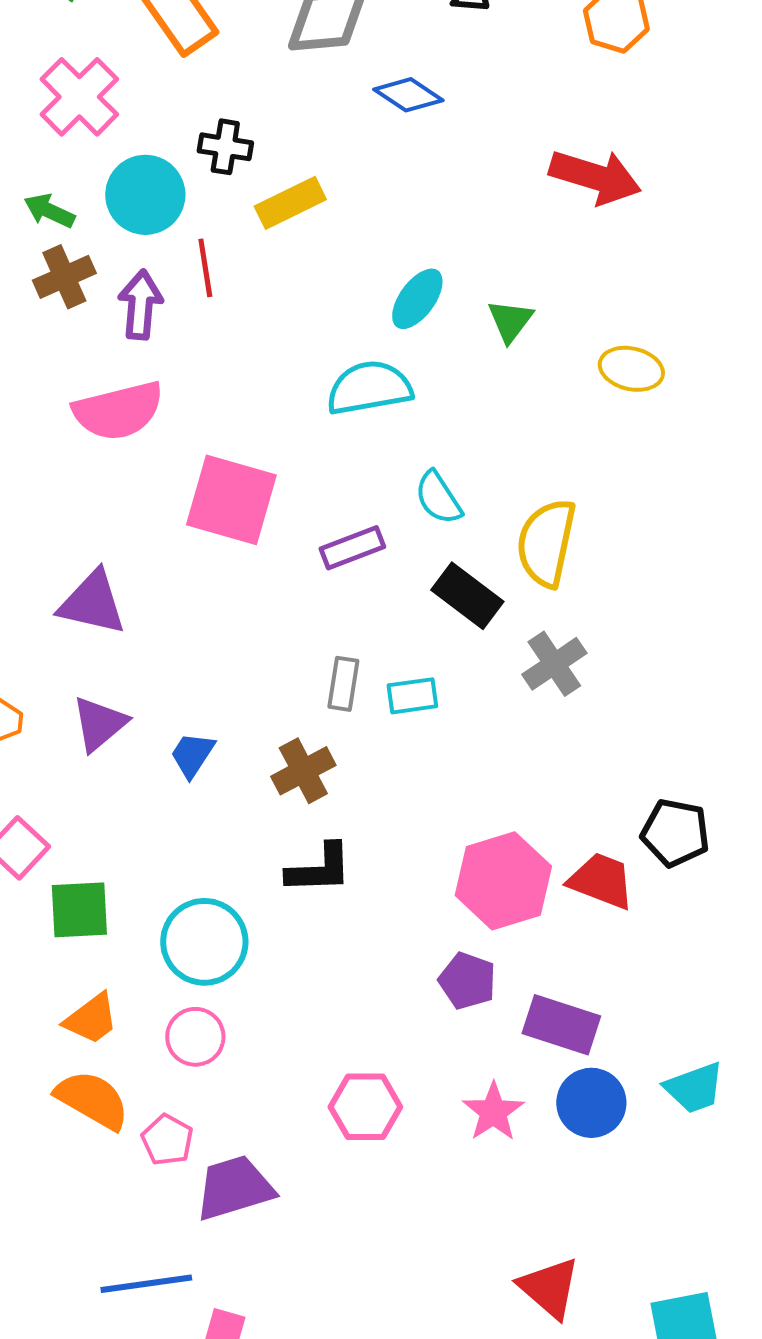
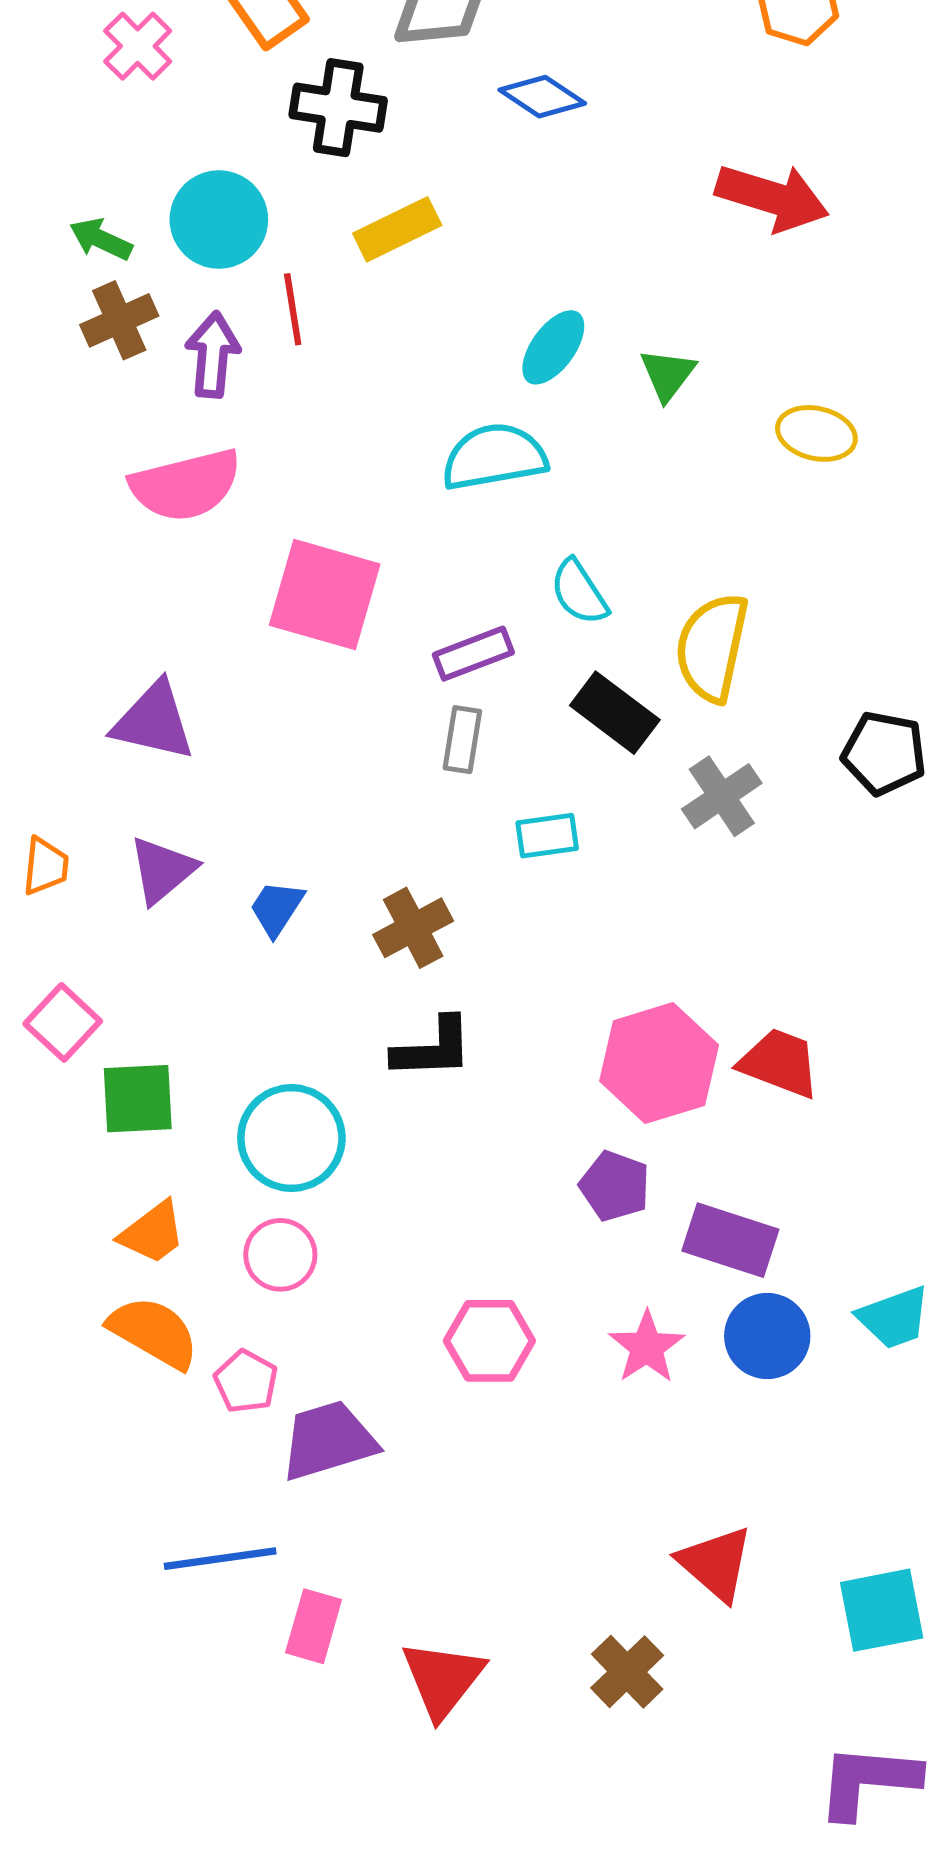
pink cross: (79, 97) -> (138, 46), moved, size x0.7
black cross: (225, 147) -> (338, 108), moved, size x1.4
gray rectangle: (343, 684) -> (462, 740), moved
black pentagon: (675, 833) -> (884, 753), moved

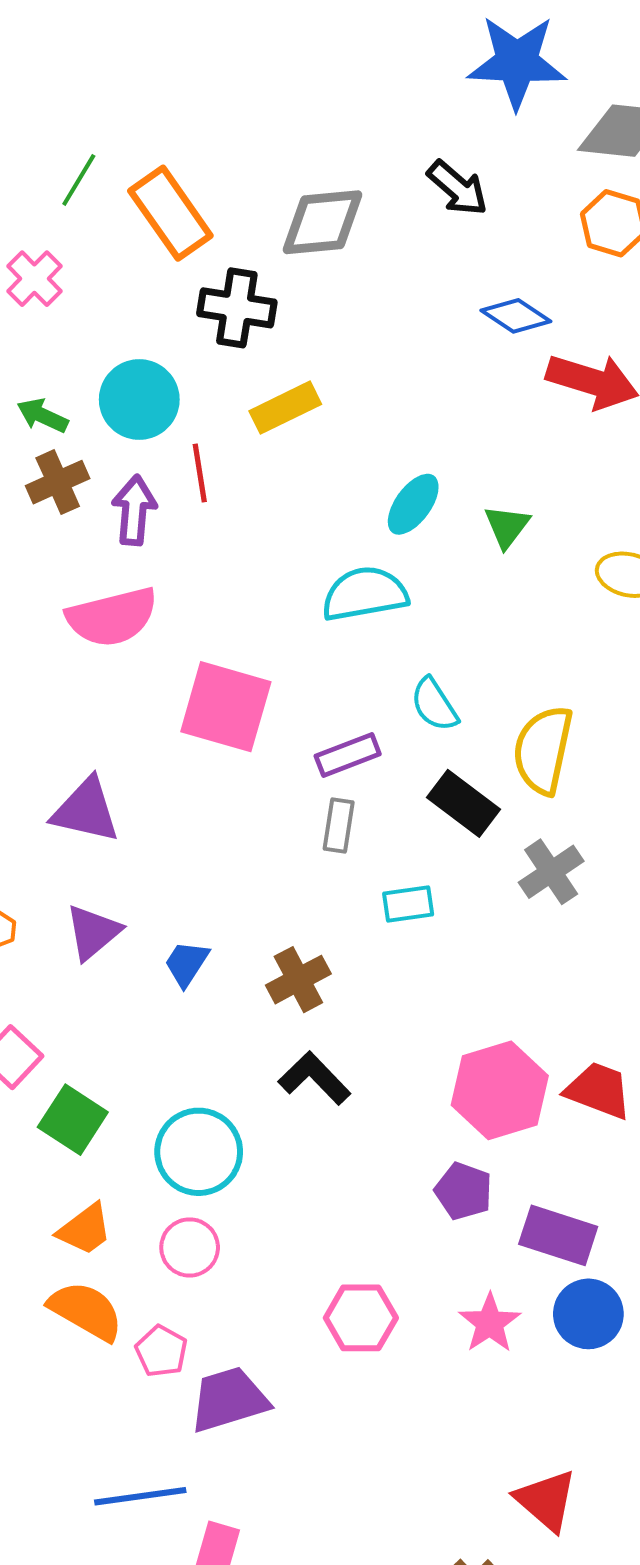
pink cross: (138, 46) -> (34, 279), moved
blue diamond: (542, 97) -> (516, 316), moved
black L-shape: (433, 1048) -> (314, 1078), turned -132
green square: (138, 1099) -> (73, 1120), turned 36

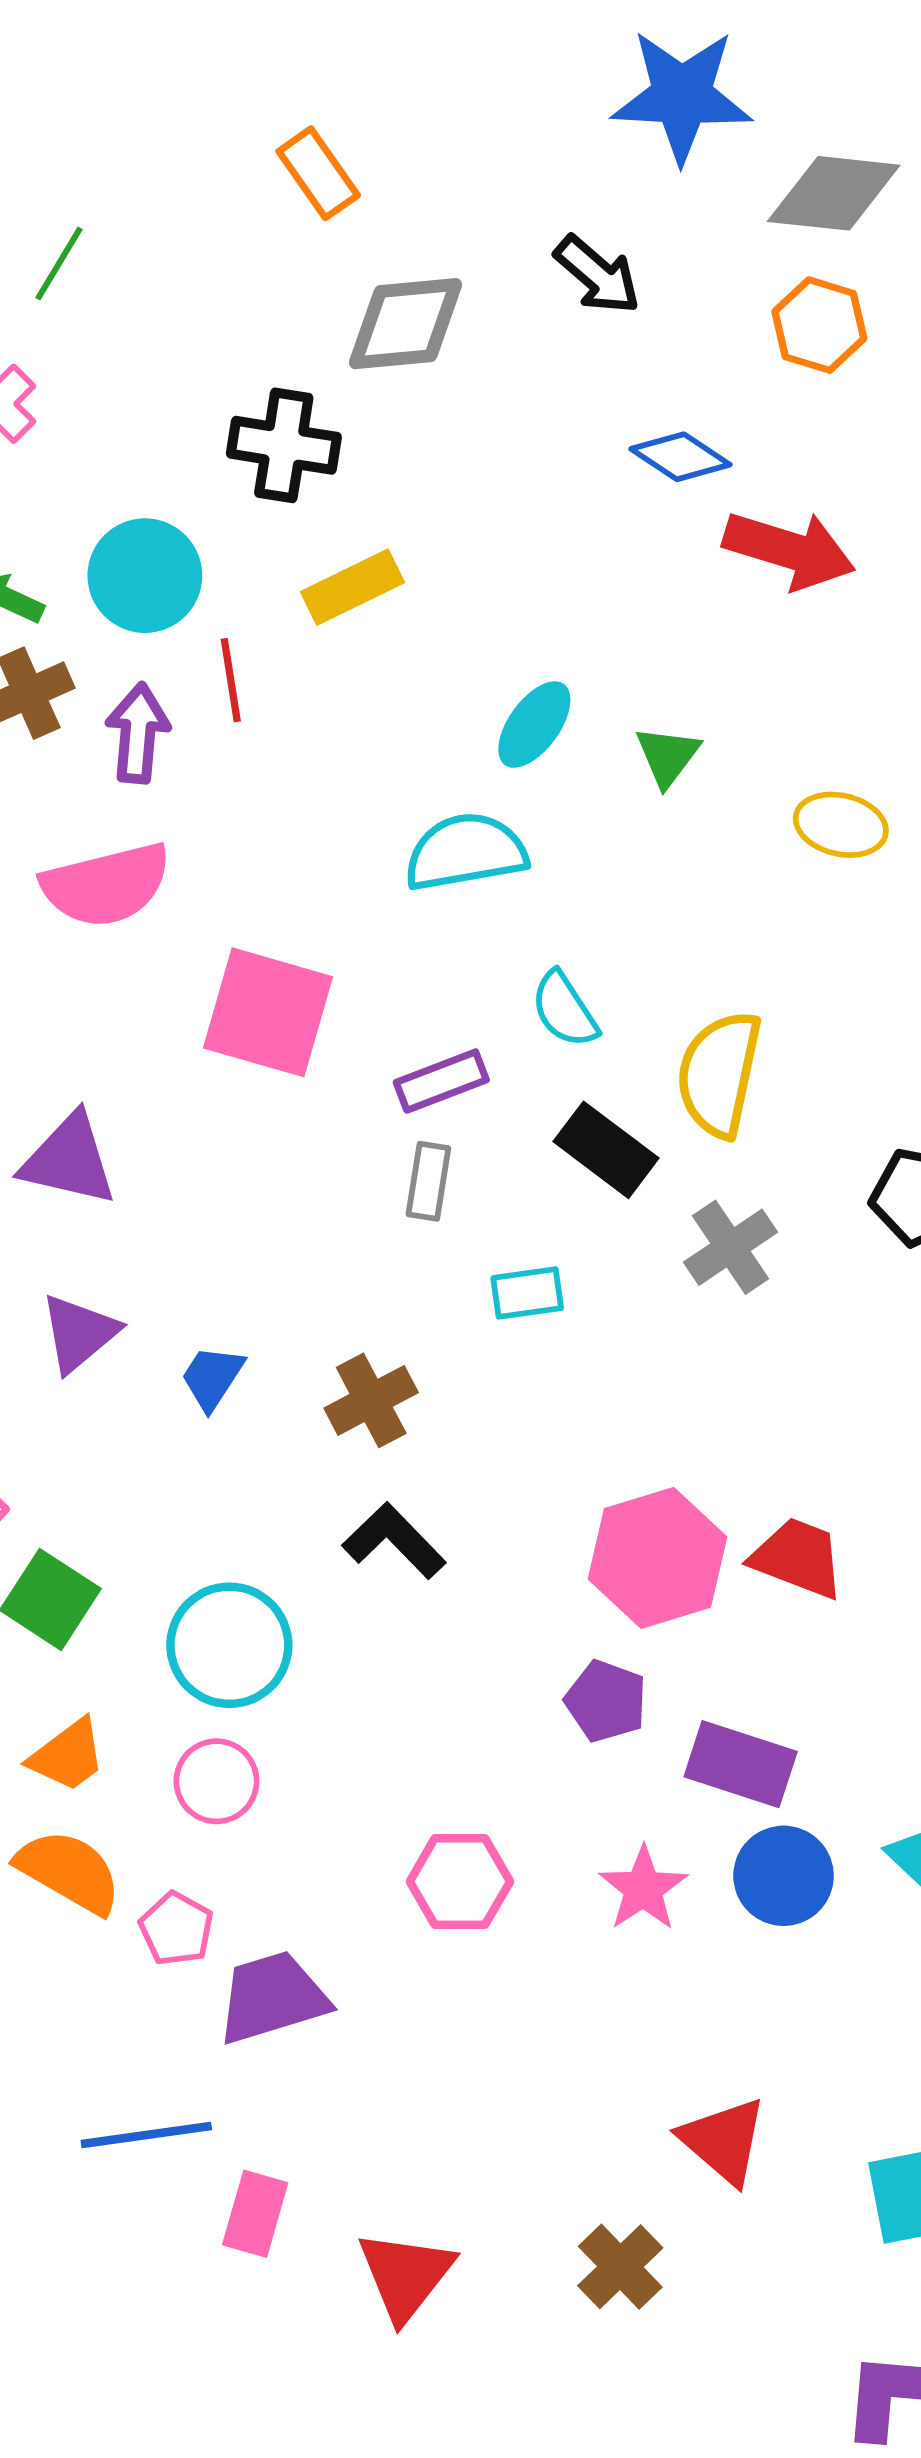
orange rectangle: (170, 213) -> (318, 173), moved, size x0.7

